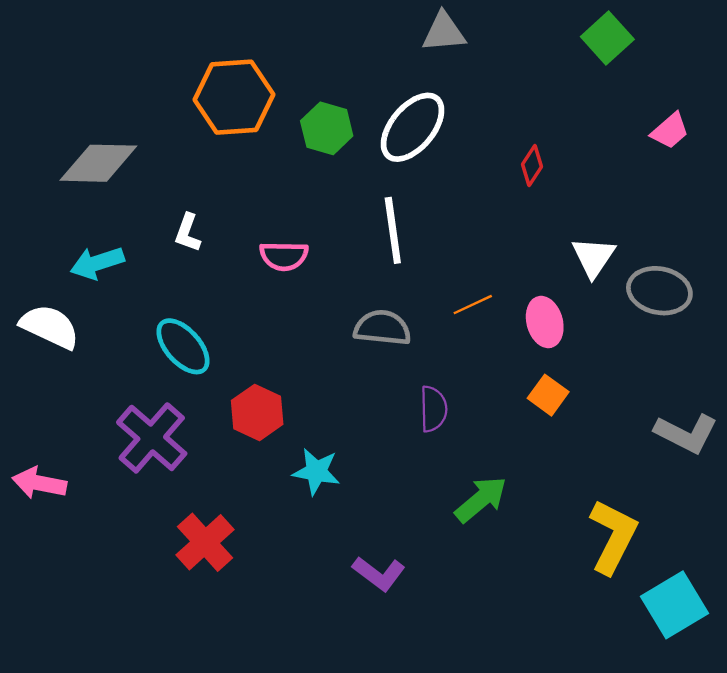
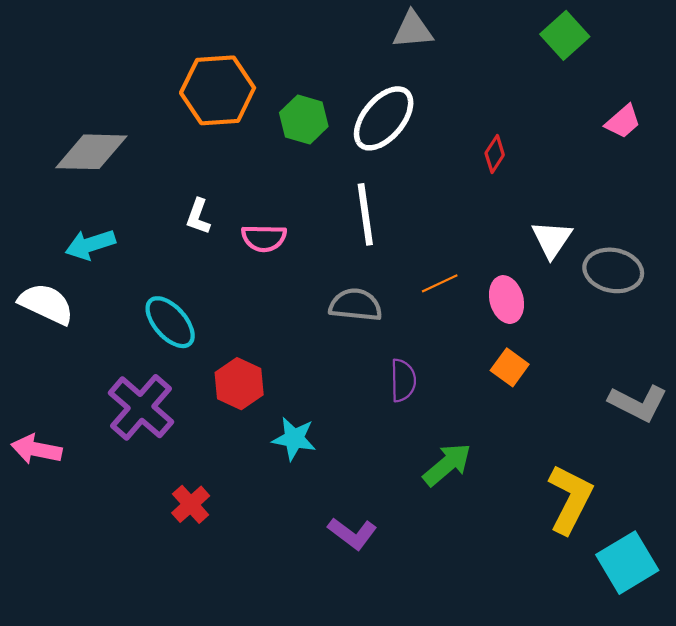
white L-shape: (188, 233) -> (198, 217), moved
red cross: (205, 542) -> (191, 504), size x0.7

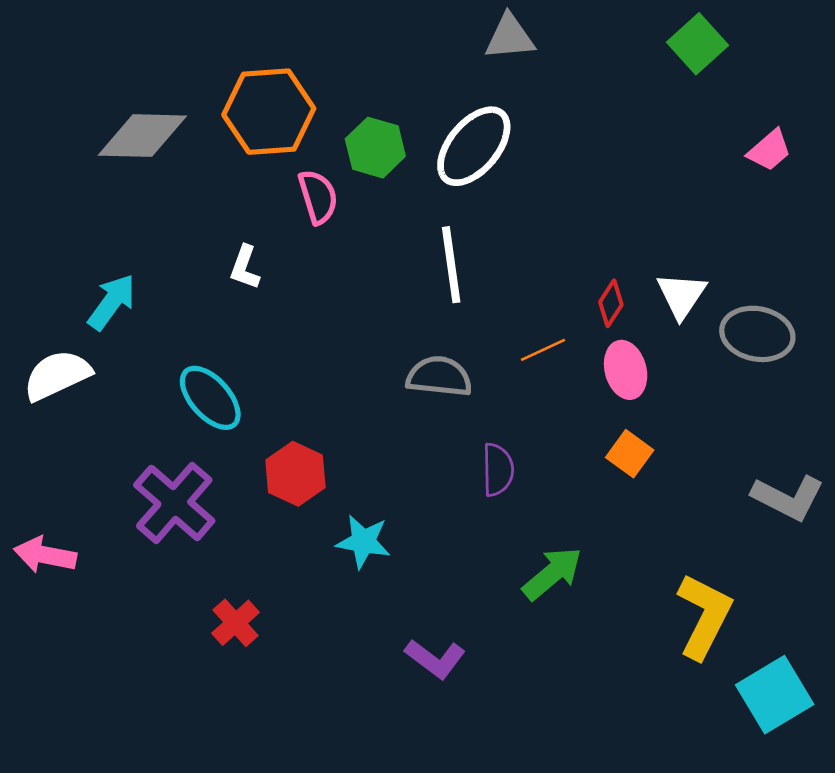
gray diamond: (91, 152) -> (142, 136), moved
red diamond: (495, 154) -> (611, 303), moved
pink semicircle: (264, 238) -> (318, 197), moved, turned -108
cyan arrow: (90, 245) -> (112, 302), turned 144
white semicircle: (46, 304) -> (57, 375), turned -50

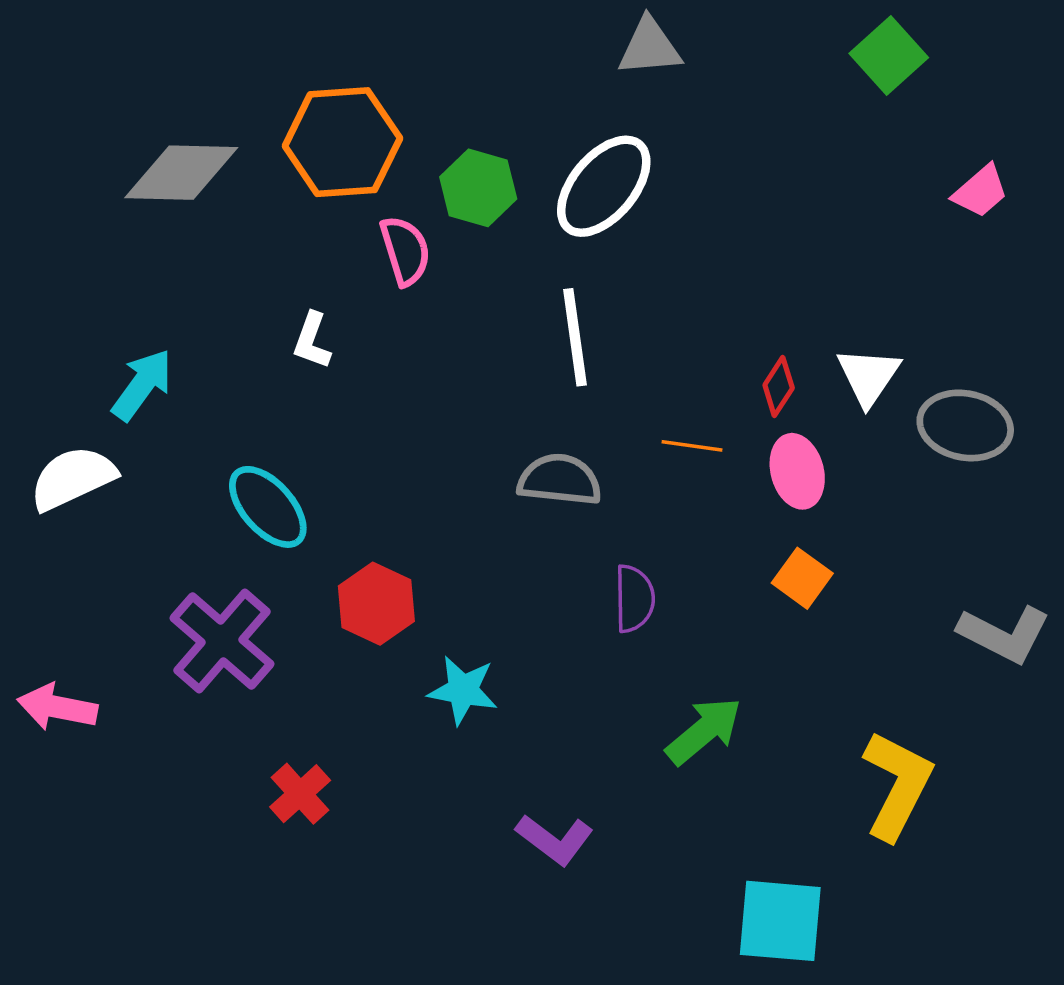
orange line: (543, 350) -> (692, 446), turned 33
cyan square: (775, 695) -> (780, 921), moved, turned 36

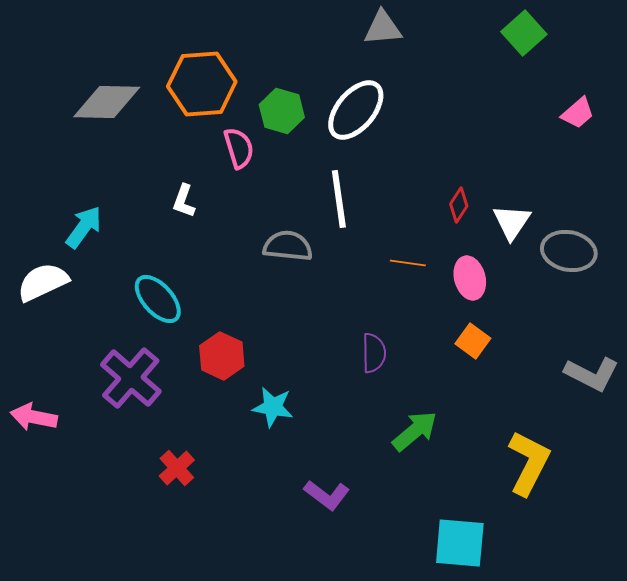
red diamond: (779, 386) -> (459, 205), moved
gray semicircle: (560, 480) -> (288, 246), moved

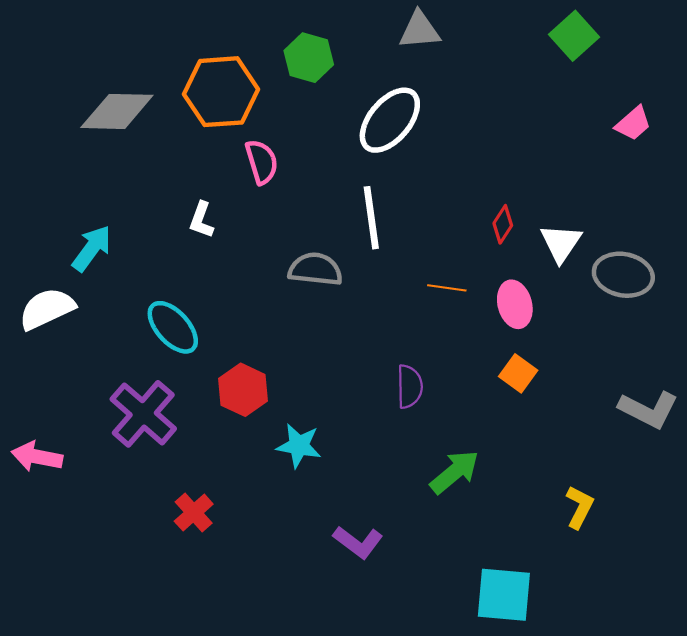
green hexagon: (282, 111) -> (309, 58), moved
yellow L-shape: (529, 463) -> (579, 507), size x0.6

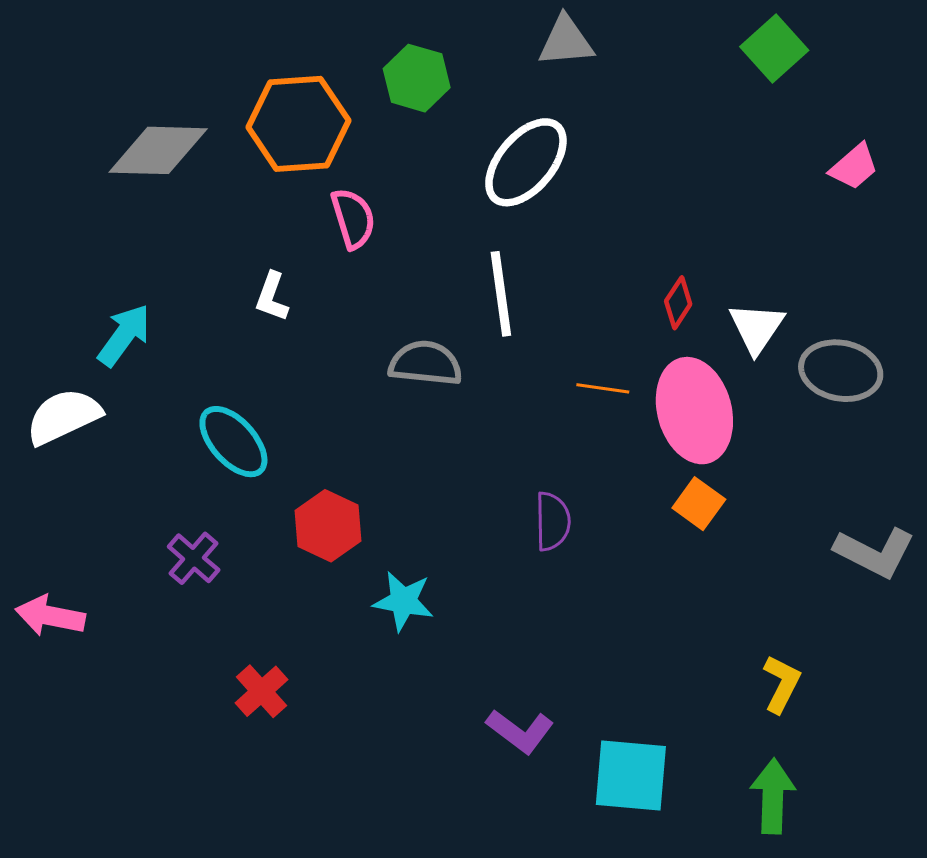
pink ellipse: (515, 304) -> (694, 411), size x1.6
purple cross: (143, 414) -> (194, 558), size x0.6
green arrow: (455, 472) -> (773, 796), moved, turned -48
purple L-shape: (358, 542) -> (520, 731), moved
cyan square: (504, 595) -> (631, 775), moved

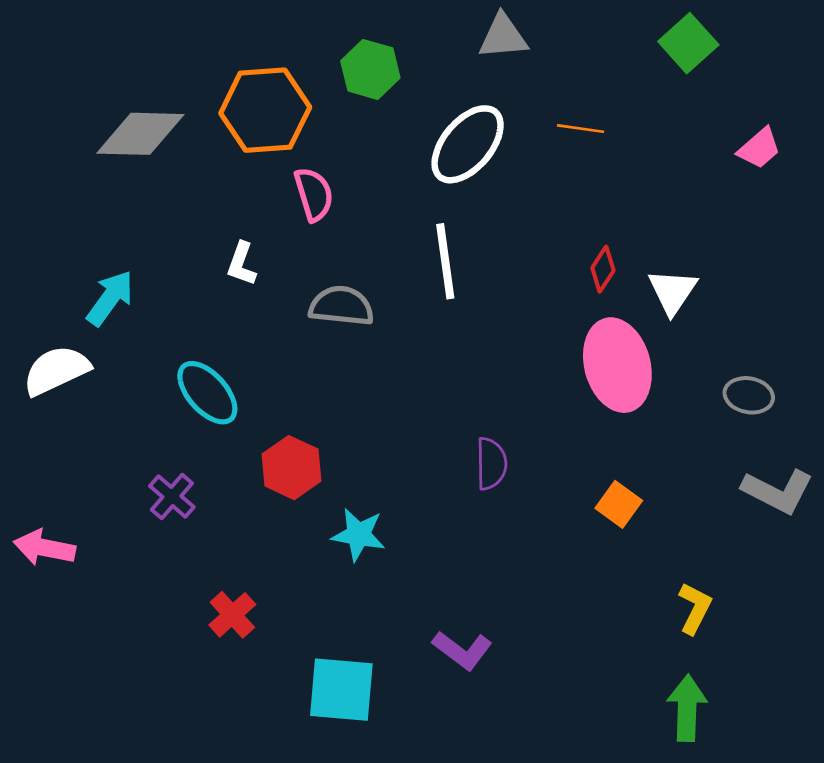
gray semicircle: (426, 363) -> (341, 306), moved
gray ellipse: (841, 371) -> (749, 395), moved, size x0.7
orange line: (603, 388) -> (581, 129), moved
orange square: (699, 504) -> (619, 504), moved
cyan square: (631, 775) -> (341, 690), moved

